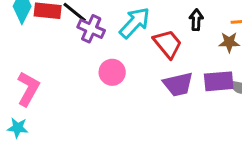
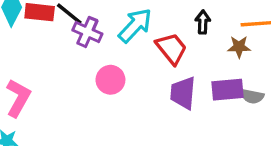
purple trapezoid: (178, 84) -> (183, 93), turned 108

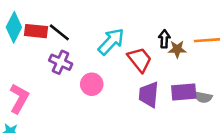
purple cross: (87, 32) -> (61, 62), moved
brown star: (239, 47) -> (177, 49), moved

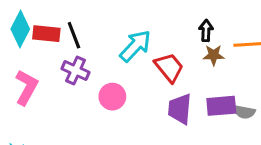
black line: (59, 32) -> (74, 35), turned 30
black arrow: (164, 39) -> (206, 31), moved
pink L-shape: (19, 98) -> (26, 87), moved

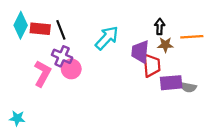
red trapezoid: (169, 67) -> (152, 65), moved, turned 35
pink L-shape: (26, 87) -> (42, 74), moved
pink circle: (112, 97) -> (71, 69), moved
purple trapezoid: (180, 109) -> (140, 52), moved

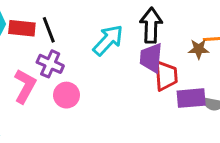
black arrow: (160, 26) -> (151, 25), moved, size x1.6
brown star: (165, 45) -> (199, 49), moved
pink circle: (71, 69) -> (66, 95), moved

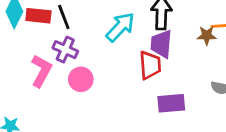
red trapezoid: (166, 76) -> (150, 65), moved
purple rectangle: (191, 98) -> (171, 103), moved

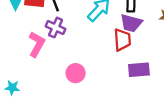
purple trapezoid: (161, 44) -> (131, 23), turned -80
pink circle: (81, 79) -> (76, 73), moved

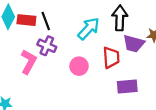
purple trapezoid: (131, 23) -> (134, 44), moved
pink circle: (76, 73) -> (79, 66), moved

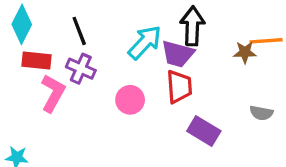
red rectangle: (26, 20) -> (37, 60), moved
purple trapezoid: (134, 44) -> (178, 54), moved
purple rectangle: (127, 87) -> (204, 131), turned 36

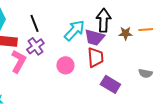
brown star: (245, 52) -> (125, 33), moved
purple cross: (81, 69) -> (35, 46), turned 30

